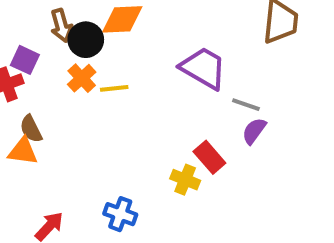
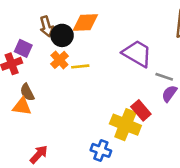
yellow cross: (185, 180) -> (125, 125), size x1.6
blue cross: (120, 214) -> (101, 150), moved

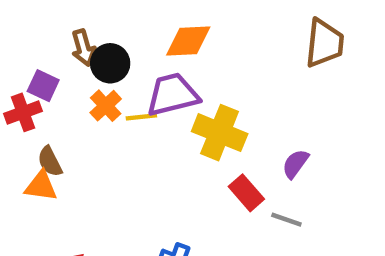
orange diamond: (85, 22) -> (188, 41), moved
purple trapezoid: (137, 53) -> (173, 95), moved, turned -44
gray line: (164, 77) -> (286, 220), moved
yellow cross: (125, 125) -> (220, 133), moved

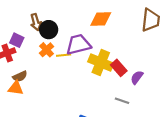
orange diamond: (188, 41) -> (101, 19), moved
brown semicircle: (50, 162) -> (20, 76), turned -88
red rectangle: (246, 193) -> (119, 68), moved
gray line: (286, 220) -> (122, 101), moved

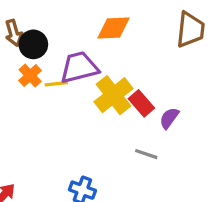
yellow cross: (101, 63) -> (114, 95), turned 30

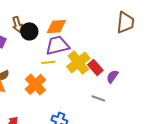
orange diamond: (114, 28) -> (56, 26), moved
orange cross: (30, 75) -> (35, 84), moved, size x1.5
yellow line: (56, 84) -> (48, 62), moved

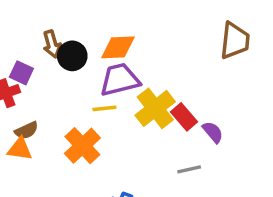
purple semicircle: (112, 76) -> (213, 132), turned 104
gray line: (98, 98) -> (189, 169), turned -32

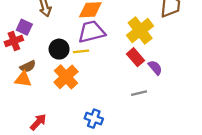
black circle: (72, 56) -> (59, 49), moved
yellow cross: (155, 108) -> (140, 31), moved

